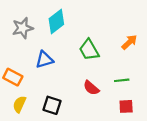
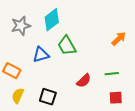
green trapezoid: (89, 50) -> (67, 46), moved
red semicircle: (91, 88) -> (84, 81), turned -84

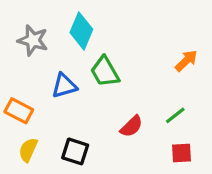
cyan diamond: (52, 20) -> (81, 31), turned -30
gray star: (21, 26) -> (33, 40), turned 30
green line: (112, 74) -> (175, 115), turned -32

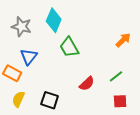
blue triangle: (64, 86) -> (29, 57), moved, turned -36

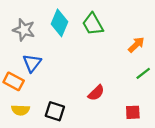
green trapezoid: (69, 47) -> (93, 24), moved
green line: (116, 76) -> (143, 73), moved
yellow semicircle: (18, 99) -> (20, 110), turned -112

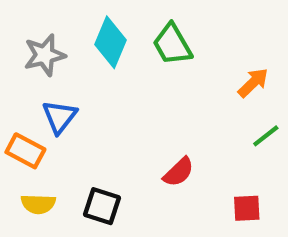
gray star: (24, 30) -> (45, 55), turned -30

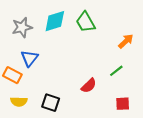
cyan diamond: (111, 42) -> (55, 21), turned 50
green line: (266, 136) -> (116, 71), moved

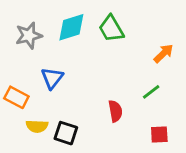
blue triangle: (29, 58) -> (52, 78), moved
red semicircle: (89, 86) -> (115, 111), turned -56
yellow semicircle: (19, 102) -> (37, 126), moved

